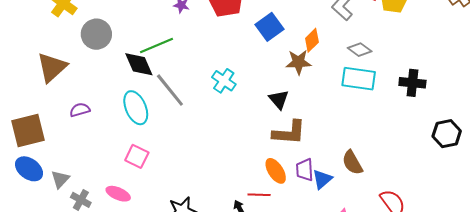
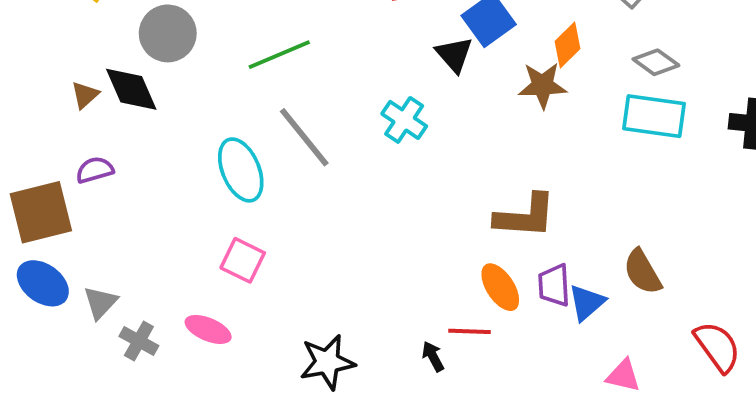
black diamond: (139, 64) -> (131, 89), moved
brown triangle: (52, 67) -> (85, 95), size x0.5
black triangle: (279, 99) -> (454, 55), moved
purple semicircle: (80, 110) -> (95, 170), moved

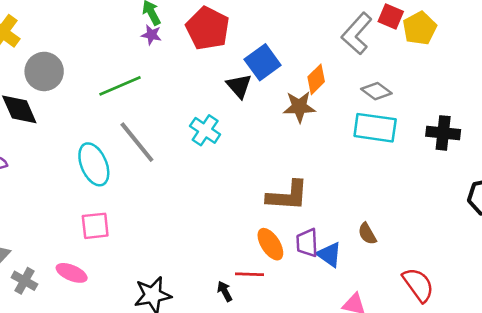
pink square: (243, 260) -> (95, 226), turned -32
brown semicircle: (642, 272) -> (367, 234), size x0.7
blue triangle: (587, 303) -> (329, 255), turned -44

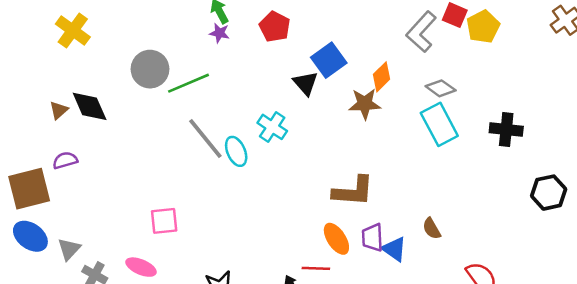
red pentagon: (208, 28) -> (275, 27), size x0.7
gray circle: (44, 71) -> (150, 69), moved
cyan rectangle: (375, 128) -> (439, 124), turned 54
cyan ellipse: (94, 164) -> (236, 151), moved, size x0.7

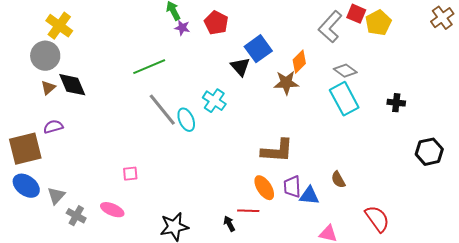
purple star: (219, 33) -> (182, 28), moved
gray circle: (150, 69) -> (45, 56), moved
black cross: (506, 130) -> (396, 103), size x0.7
pink square: (164, 221) -> (130, 174), size x0.7
blue triangle: (394, 249) -> (309, 196), turned -30

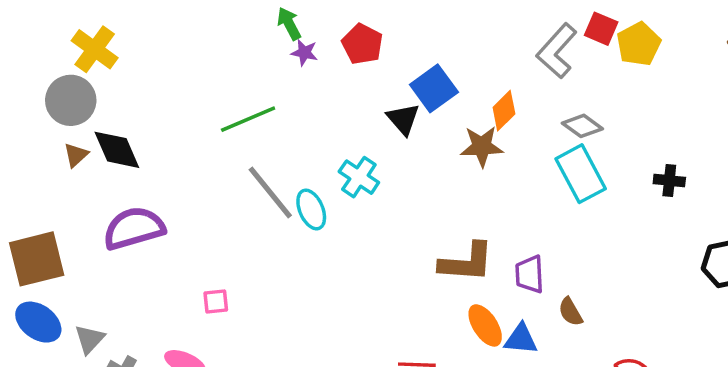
purple semicircle: (53, 127) -> (134, 228), moved, size x1.8
purple trapezoid: (292, 187) -> (529, 274), moved
orange ellipse: (264, 188) -> (485, 325), moved

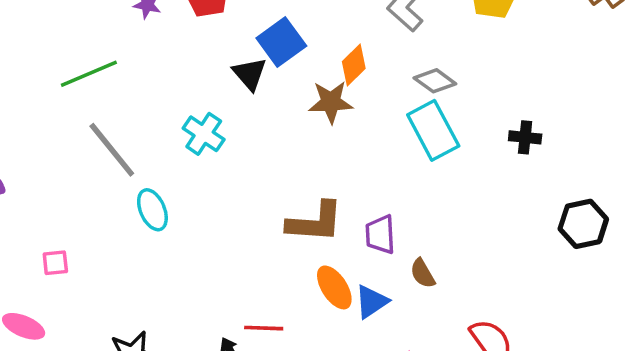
cyan ellipse: (311, 209) -> (152, 210), moved
blue triangle: (521, 339) -> (371, 302), turned -39

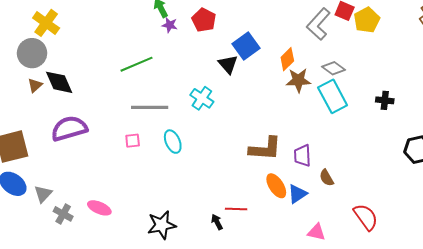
brown star: (331, 102) -> (298, 80), moved
gray line: (112, 150) -> (150, 107), turned -51
pink square: (55, 263) -> (133, 141), moved

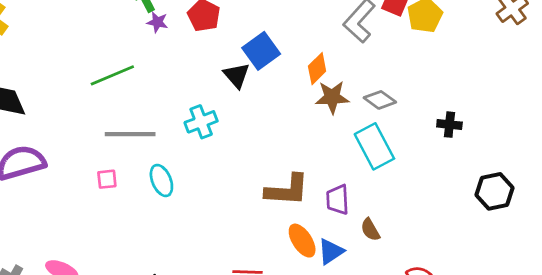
gray diamond: (334, 68) -> (380, 100), moved
cyan rectangle: (333, 96) -> (374, 146), moved
cyan cross: (202, 98) -> (201, 122), turned 35

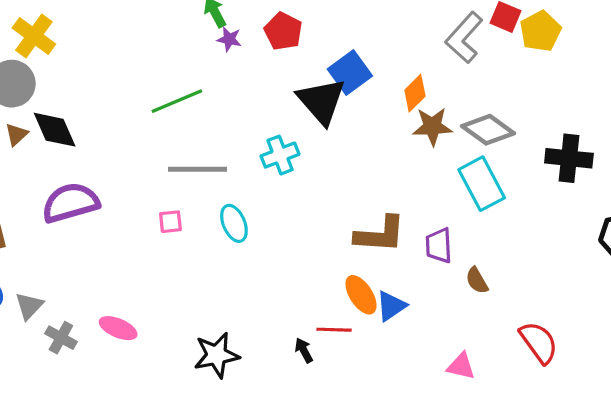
black triangle: (237, 75) -> (321, 101), size x1.6
gray diamond: (380, 100) -> (488, 130), size x1.4
black cross: (449, 125) -> (569, 158), size x1.6
orange ellipse: (302, 241) -> (361, 295), moved
blue triangle: (331, 251) -> (391, 306), moved

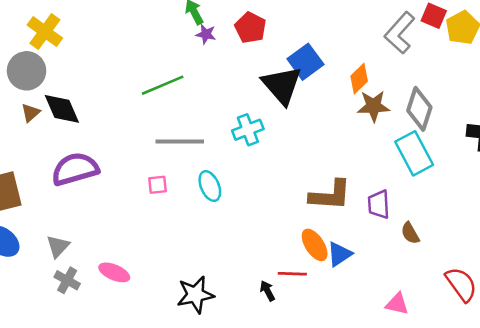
gray diamond: (488, 130) -> (419, 109), turned 72
gray triangle: (29, 306) -> (58, 246), moved

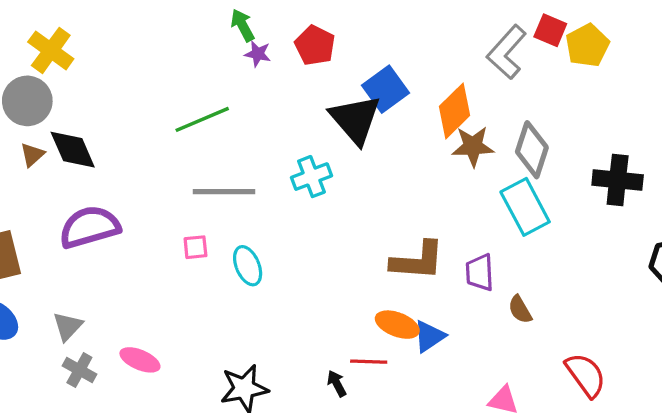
orange diamond: (359, 79) -> (454, 111), size x1.4
cyan ellipse: (210, 186) -> (248, 266), moved
orange ellipse: (315, 245) -> (397, 325), turned -36

